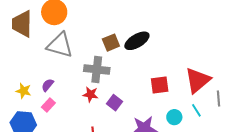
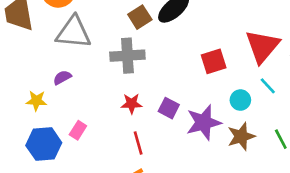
purple semicircle: (48, 85) -> (62, 77), moved, turned 32
red star: (91, 94) -> (132, 104), moved
purple square: (114, 103) -> (169, 108), moved
pink rectangle: (48, 105) -> (78, 130), moved

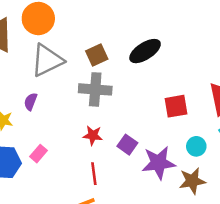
brown square: (140, 17) -> (97, 55), moved
gray triangle: (74, 32) -> (47, 60), turned -39
purple semicircle: (62, 77) -> (31, 102), turned -48

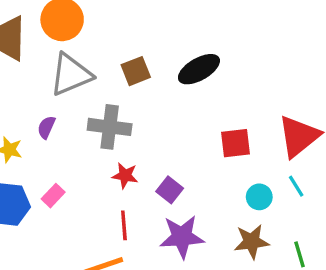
gray cross: (95, 89) -> (110, 127), moved
purple star: (159, 163) -> (182, 237), moved

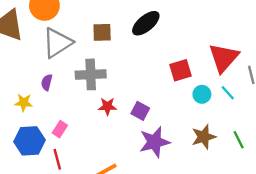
brown square: (136, 71) -> (102, 32), turned 30
cyan circle: (259, 197) -> (202, 94), moved
red line: (124, 225) -> (57, 159), moved

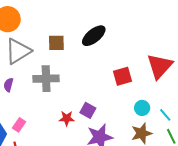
cyan line: (228, 93) -> (165, 115), moved
cyan circle: (202, 94) -> (142, 108), moved
red star: (107, 106) -> (67, 118), moved

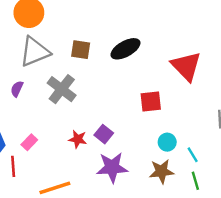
red triangle: (160, 66) -> (186, 66), moved, turned -36
gray cross: (46, 79) -> (62, 89), turned 30
pink rectangle: (19, 125) -> (29, 142), moved

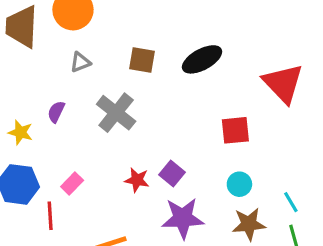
gray triangle: (35, 52) -> (80, 62), size x0.5
cyan circle: (167, 142) -> (239, 184), moved

